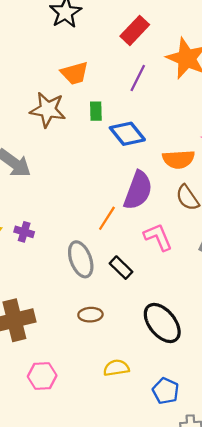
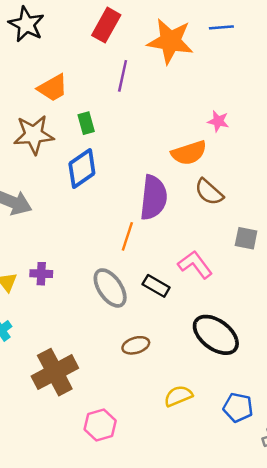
blue diamond: (127, 134) -> (82, 169), moved, turned -72
pink L-shape: (158, 237) -> (195, 265), moved

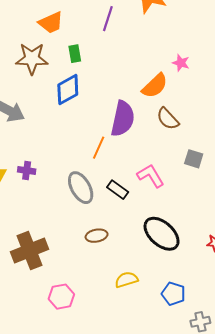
orange semicircle: (189, 153) -> (155, 86), turned -32

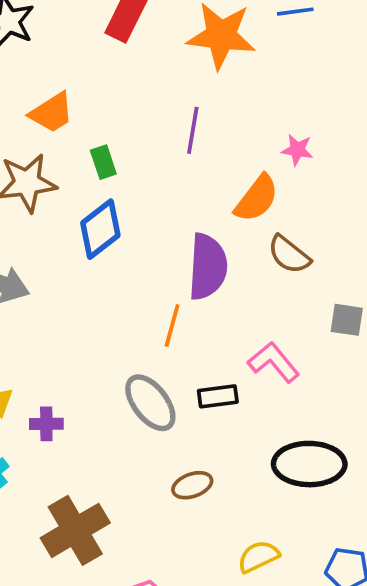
purple line: (108, 19) -> (193, 130), moved
purple cross: (27, 171) -> (46, 424), moved
black rectangle: (118, 190) -> (218, 396), turned -35
black ellipse: (162, 234) -> (309, 464), turned -33

